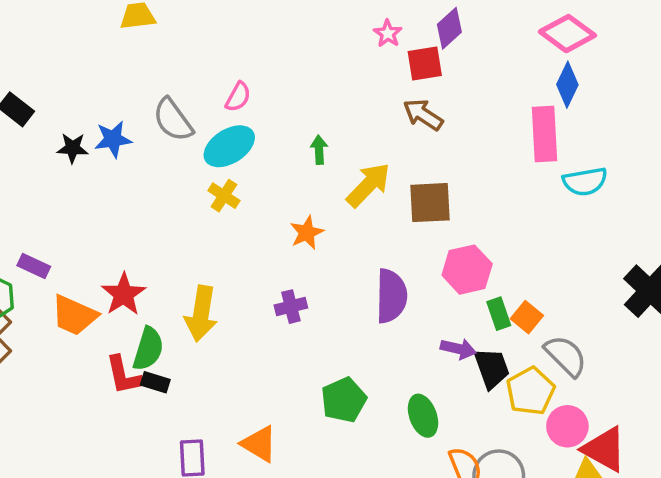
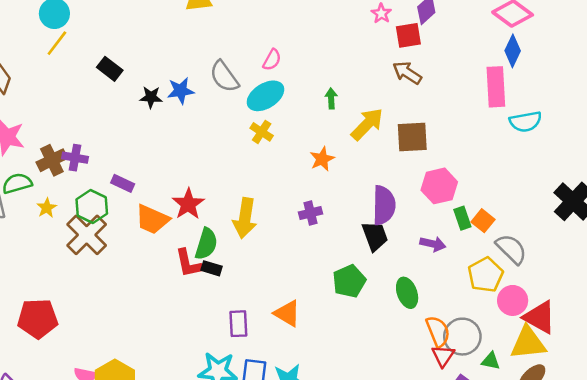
black trapezoid: (492, 368) -> (375, 236), moved

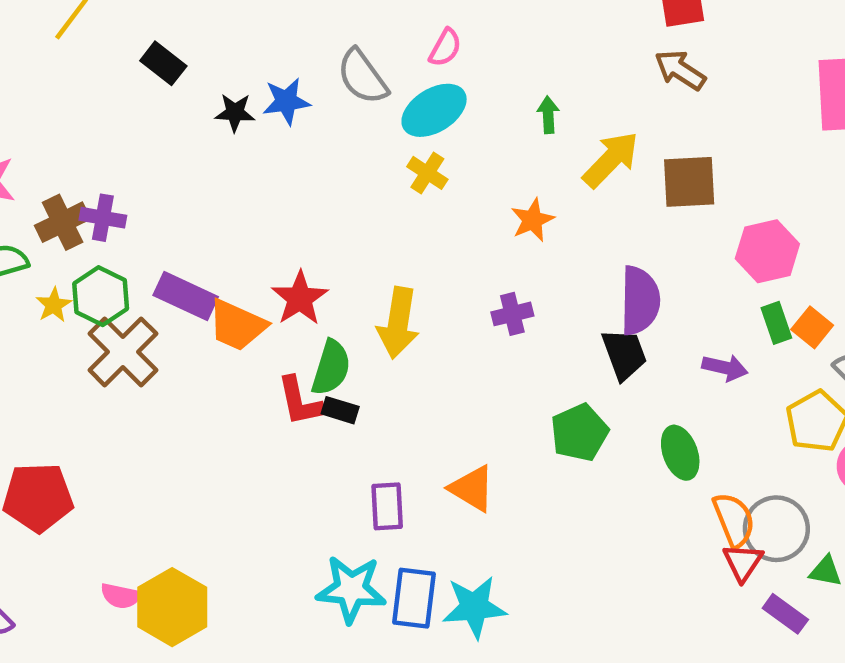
purple rectangle: (123, 183) -> (186, 296), moved, size x1.5
pink hexagon: (439, 186) -> (767, 251), moved
green hexagon: (92, 207) -> (101, 296), moved

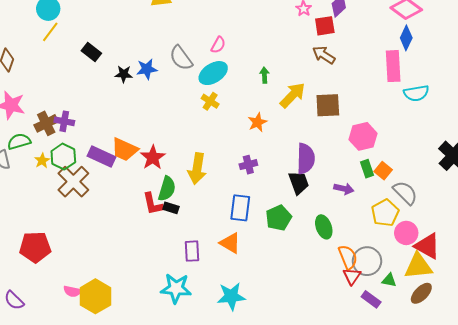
orange trapezoid: (237, 325) -> (125, 149), moved
blue rectangle: (414, 598) -> (240, 208), moved

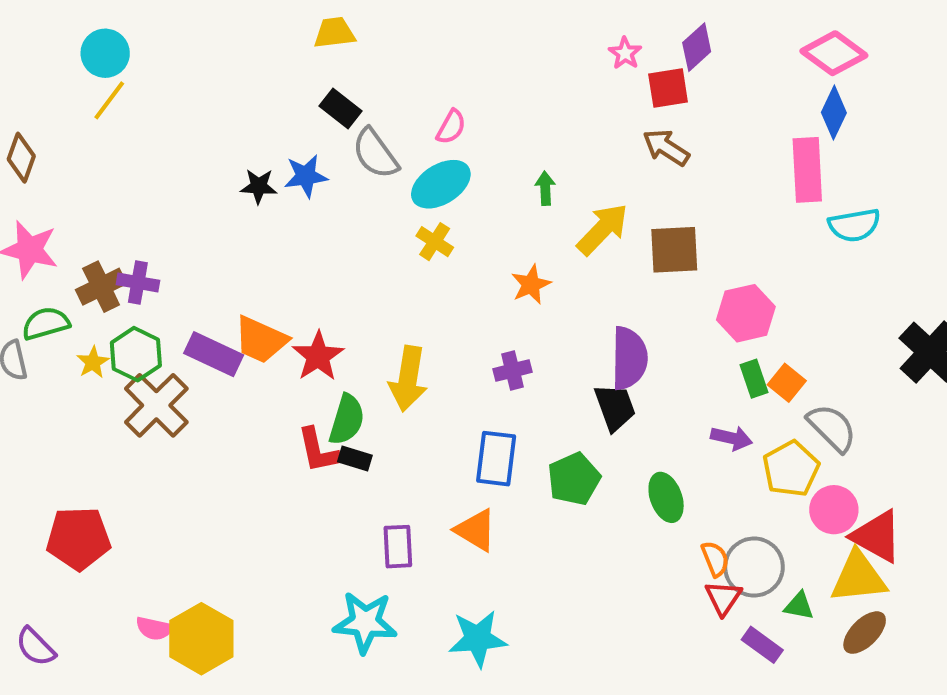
black rectangle: (91, 52) -> (341, 108), moved
purple arrow: (344, 189) -> (732, 438), moved
orange semicircle: (348, 257) -> (715, 559), size x0.7

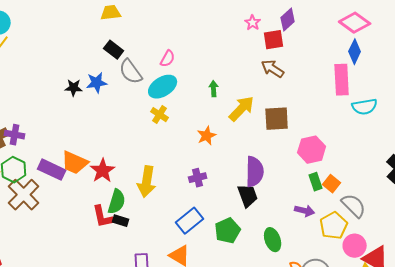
blue rectangle: (496, 459) -> (190, 221), turned 44

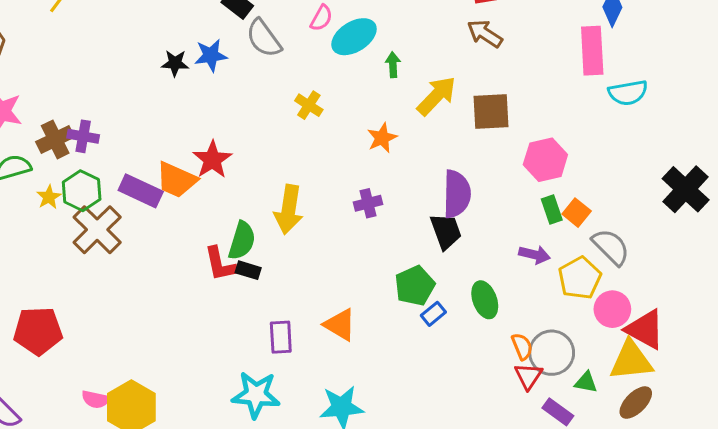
cyan ellipse: (163, 87) -> (354, 37), moved
red star: (103, 171) -> (212, 160), moved
blue rectangle: (190, 221) -> (433, 314), moved, size x0.6

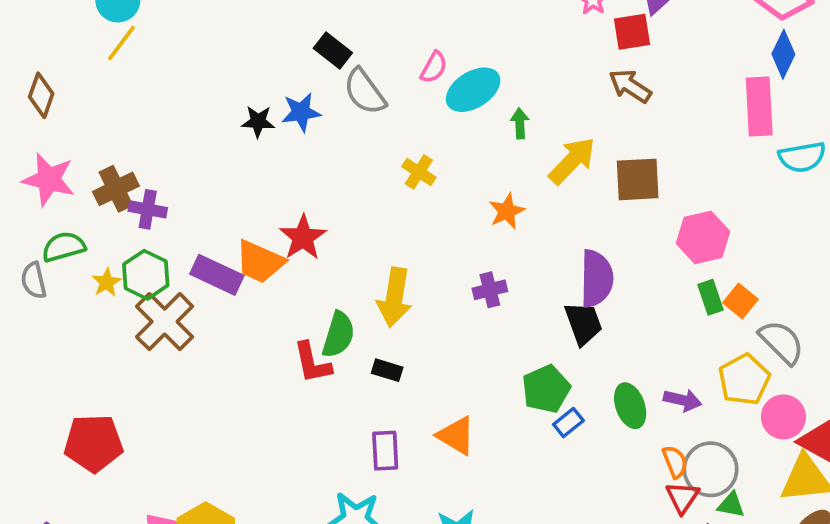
brown cross: (55, 139) -> (116, 189), moved
purple arrow: (535, 255) -> (682, 400), moved
black rectangle: (248, 270) -> (387, 370), moved
green triangle: (586, 382) -> (731, 505), moved

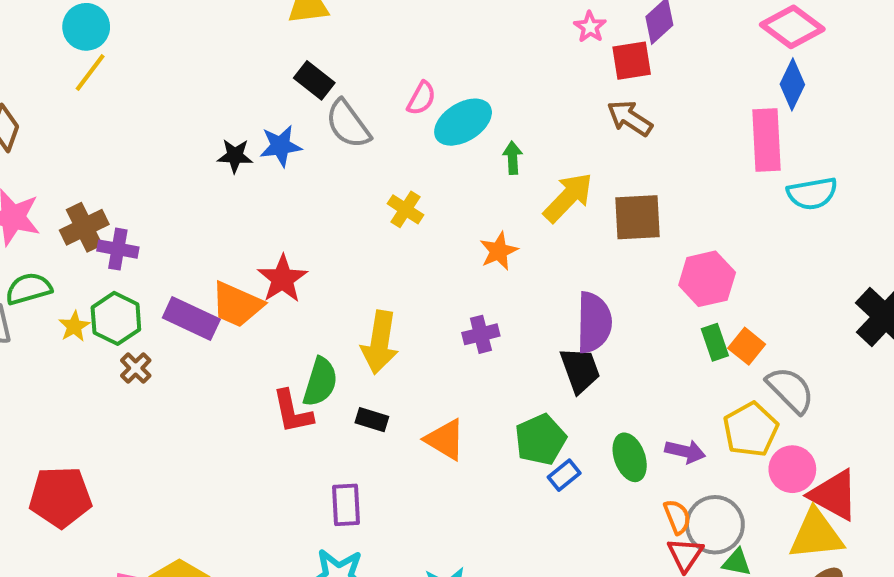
brown cross: (165, 322) -> (136, 368), size x0.5
orange triangle: (456, 436) -> (445, 439), moved
purple rectangle: (385, 451) -> (346, 505), moved

